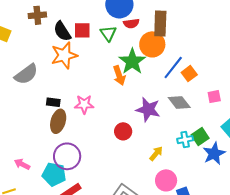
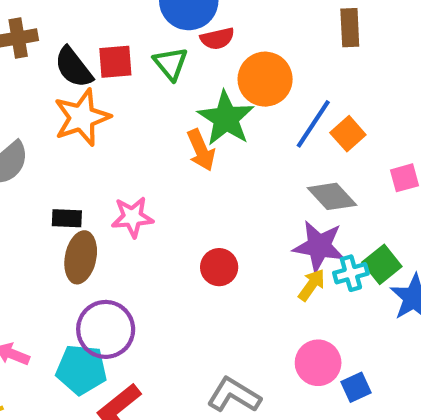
brown rectangle: (160, 23) -> (350, 28), moved, size x0.7
purple star: (148, 109) -> (319, 246), moved
yellow arrow: (156, 153) -> (312, 285), moved

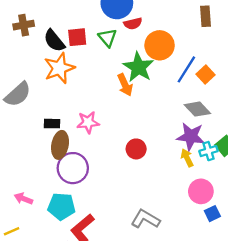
yellow arrow: (312, 285) -> (187, 158), turned -60
purple circle: (106, 329) -> (73, 168), moved
pink circle: (318, 363) -> (201, 191), moved

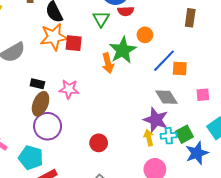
red square: (77, 37) -> (74, 43), moved
orange circle: (160, 45) -> (145, 35), size x0.6
orange square: (206, 74) -> (180, 68), turned 35
red circle: (136, 149) -> (99, 143), moved

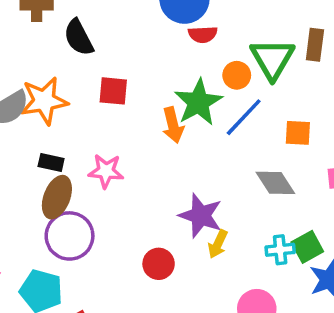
green triangle: (101, 19) -> (272, 59), moved, size x1.5
orange star: (54, 37) -> (44, 101), moved
blue line: (164, 61) -> (244, 117), moved
purple star: (156, 120) -> (201, 216), moved
yellow arrow: (149, 138) -> (218, 244), moved, turned -140

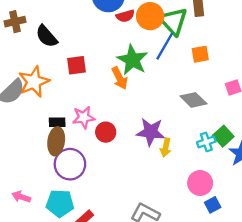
orange circle: (237, 75) -> (150, 16), moved, size x1.5
blue line: (244, 117) -> (165, 46), moved
orange square: (298, 133) -> (200, 54), moved
black rectangle: (51, 162) -> (57, 122), moved
red circle: (159, 264) -> (106, 132), moved

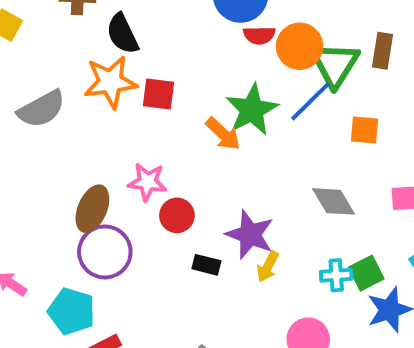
orange arrow: (120, 78) -> (223, 134), turned -35
orange star: (34, 82) -> (110, 82), moved
black rectangle: (57, 122) -> (206, 265), moved

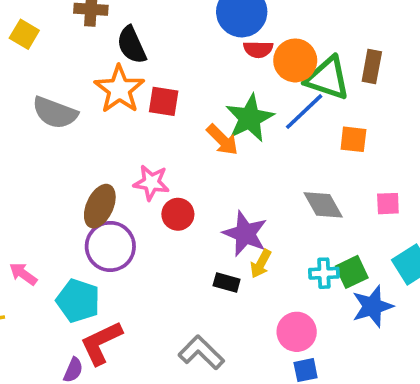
green triangle: (335, 65) -> (328, 78), turned -45
orange star: (110, 82) -> (119, 89), turned -30
gray semicircle: (41, 109) -> (55, 113), turned 48
black rectangle: (206, 265) -> (227, 283), moved

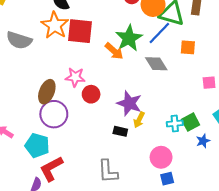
red square: (164, 101) -> (80, 31), size x1.5
gray diamond: (323, 205) -> (156, 64), moved
blue star: (372, 306) -> (203, 141), size x0.6
gray L-shape: (201, 352) -> (108, 171), turned -135

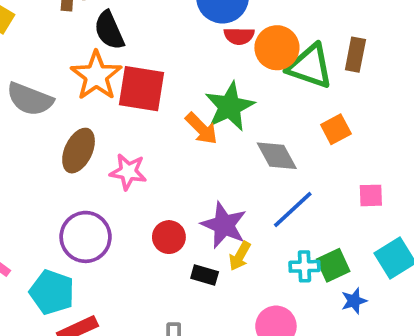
blue line: (159, 33) -> (293, 209), moved
orange square: (188, 47) -> (336, 129), turned -35
brown ellipse: (47, 92) -> (79, 151), moved
red circle: (91, 94) -> (169, 237), moved

